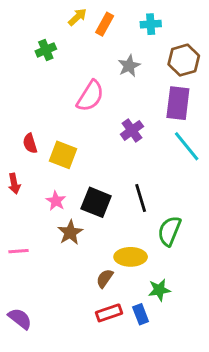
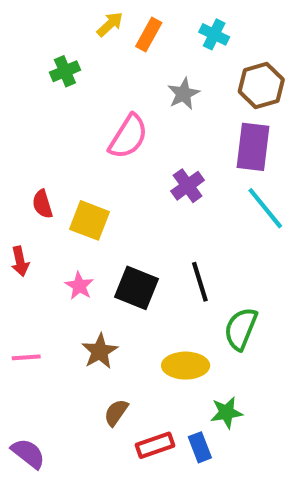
cyan cross: (151, 24) -> (214, 34), turned 30
brown star: (70, 232) -> (100, 351), moved
brown semicircle: (105, 278) -> (116, 413), moved

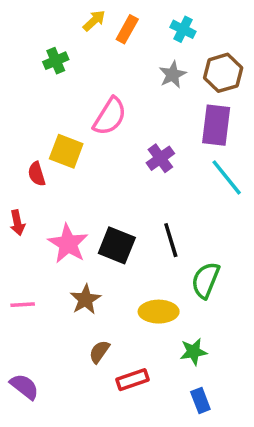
gray star: (184, 94) -> (173, 75), moved
yellow square: (89, 220) -> (66, 151), moved
pink star: (79, 286) -> (68, 244), size x1.6
blue rectangle: (200, 447) -> (200, 400), moved

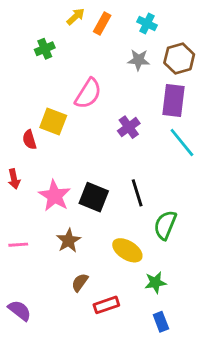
gray star: (173, 75) -> (139, 60), turned 30
yellow ellipse: (159, 312) -> (127, 250), turned 32

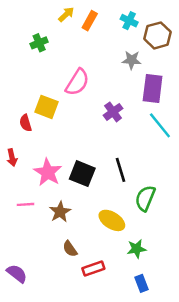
brown hexagon: (179, 59) -> (157, 35), moved
gray star: (139, 60) -> (132, 60), moved
pink line: (18, 245) -> (26, 204), moved
brown semicircle: (80, 282) -> (70, 249), turned -70

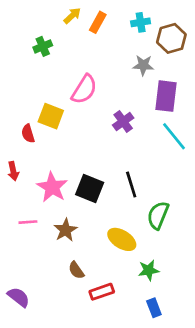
cyan cross: (129, 21) -> (141, 22), turned -35

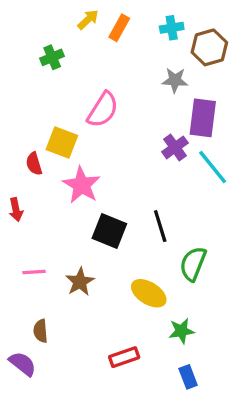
purple cross: (123, 122) -> (175, 147), moved
pink star: (52, 187) -> (82, 185), moved
brown semicircle: (76, 270) -> (41, 331), moved, turned 30

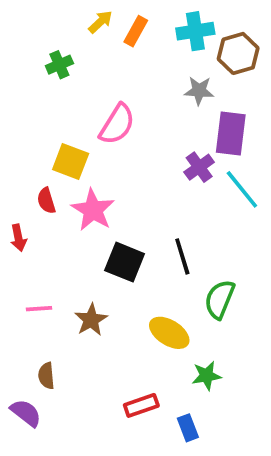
cyan cross: (172, 28) -> (195, 31), size x1.4
red semicircle: (34, 164) -> (46, 201), moved
blue rectangle: (188, 377) -> (188, 428), moved

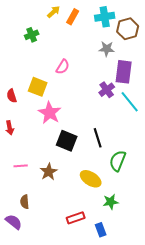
pink semicircle: (117, 124) -> (63, 67), size x0.7
red semicircle: (46, 201) -> (12, 96), moved

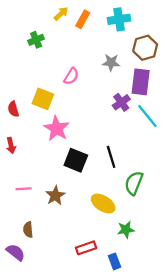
brown hexagon: (128, 29) -> (145, 48), moved
gray star: (107, 49) -> (111, 63), moved

